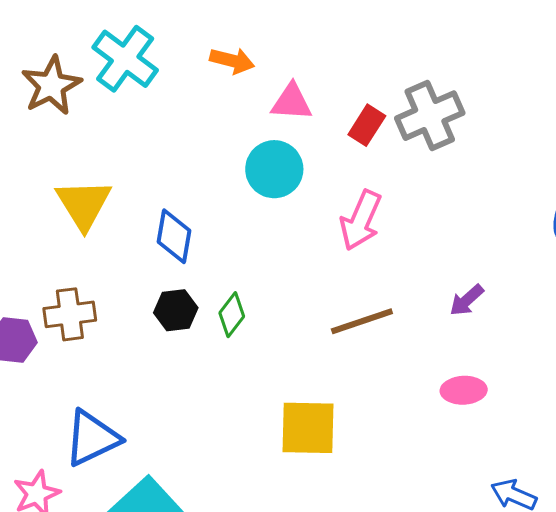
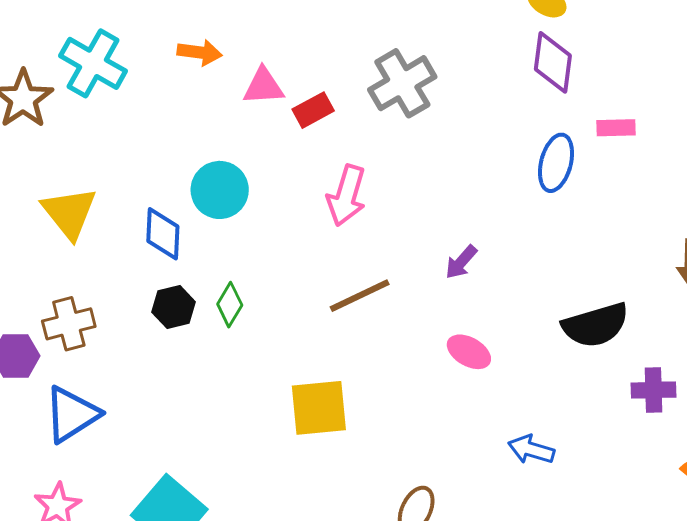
red rectangle: (367, 125) -> (313, 110), moved, turned 36
cyan circle: (274, 169) -> (220, 190), moved
pink ellipse: (464, 390) -> (469, 352), turned 39
blue triangle: (92, 438) -> (72, 414), moved

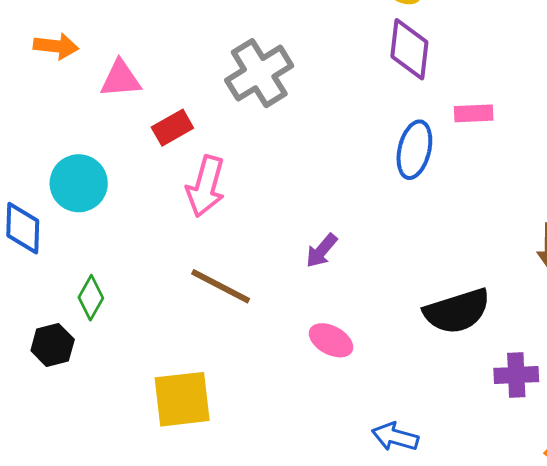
red rectangle: (313, 110) -> (172, 128), moved
brown line: (360, 296) -> (221, 286), turned 54
black hexagon: (174, 307) -> (53, 345), moved

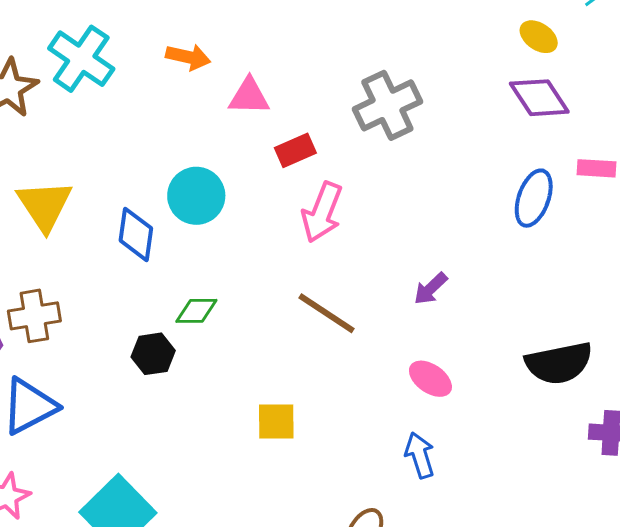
purple diamond: (409, 49) -> (539, 98), turned -46
green diamond: (91, 298) -> (196, 311), turned 54
yellow square: (182, 399) -> (276, 421), size x0.7
blue arrow: (395, 437) -> (420, 455), moved, turned 51

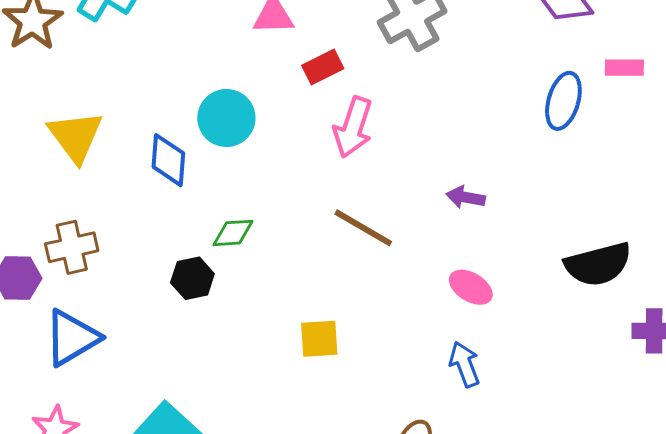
purple arrow: (431, 289) -> (466, 197), turned 57

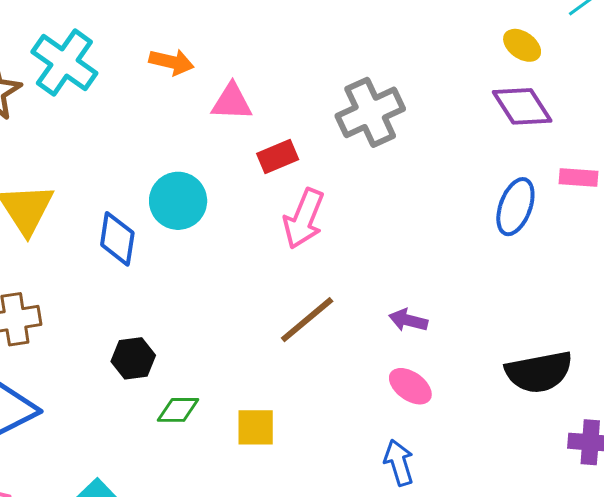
purple arrow: (466, 197) -> (408, 320), moved
brown line: (363, 228) -> (307, 320), turned -74
green diamond: (233, 233) -> (178, 410), moved

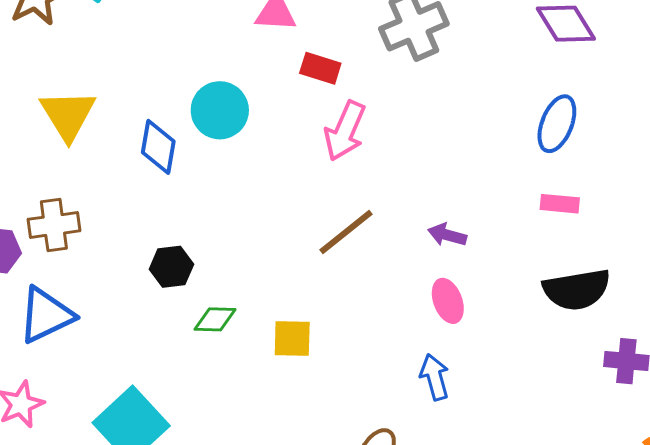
red rectangle: (278, 156) -> (320, 68), turned 39
pink rectangle: (579, 178) -> (560, 204), moved
pink ellipse: (410, 386) -> (448, 301), turned 33

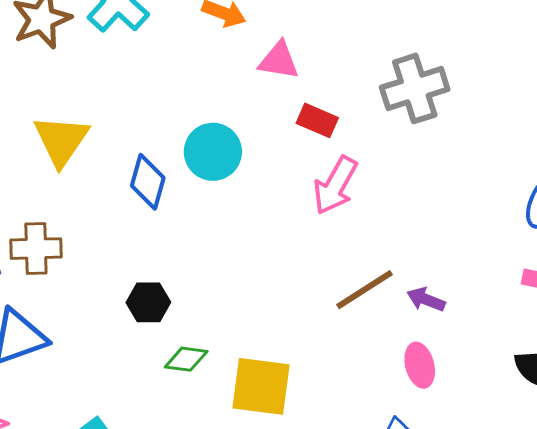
brown line: (346, 232) -> (365, 290), moved
yellow square: (292, 339) -> (261, 386), size x1.5

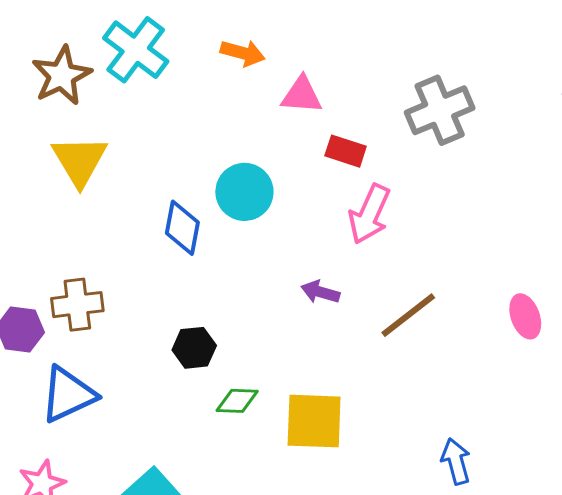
yellow triangle: (61, 140) -> (80, 161), moved
purple arrow: (426, 299) -> (320, 292), moved
pink ellipse: (420, 365) -> (525, 316), moved

